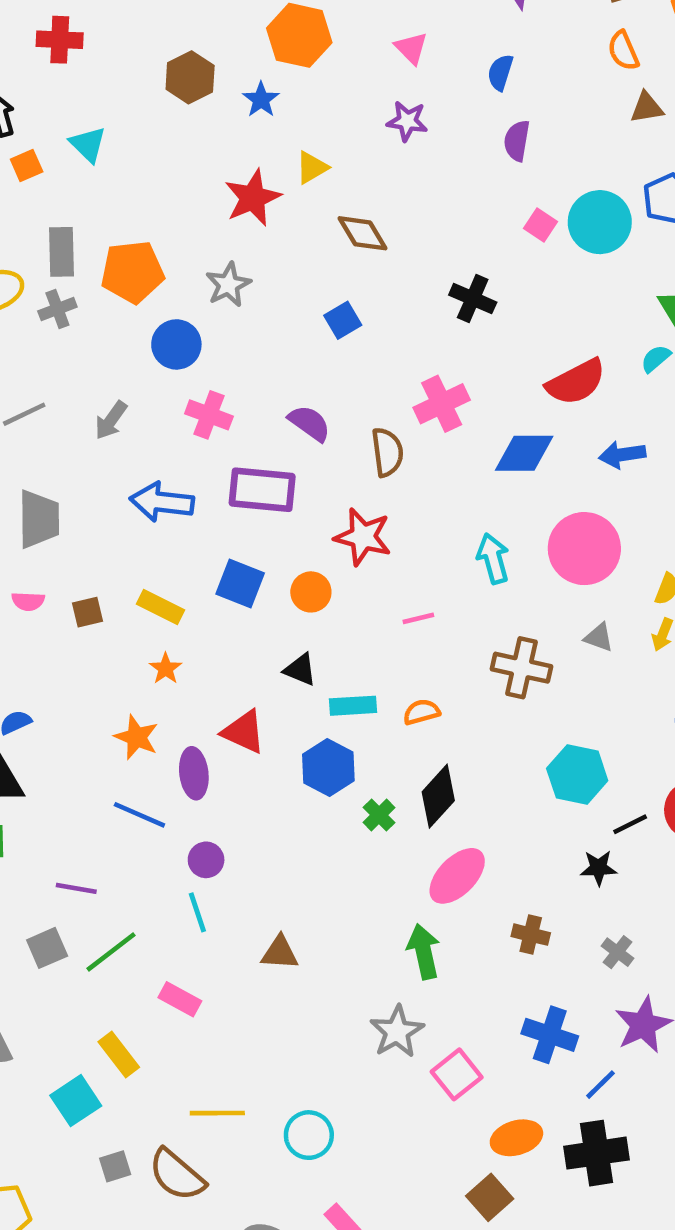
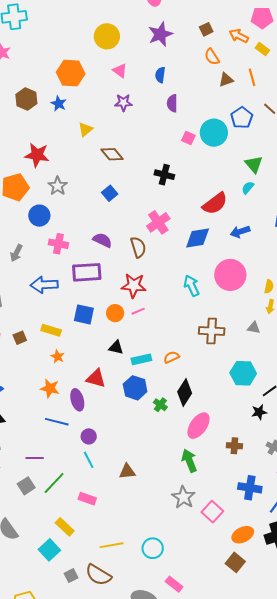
red star: (253, 198) -> (37, 155), moved, turned -30
pink line: (418, 618) -> (138, 311), moved
gray triangle: (599, 637) -> (254, 328), moved

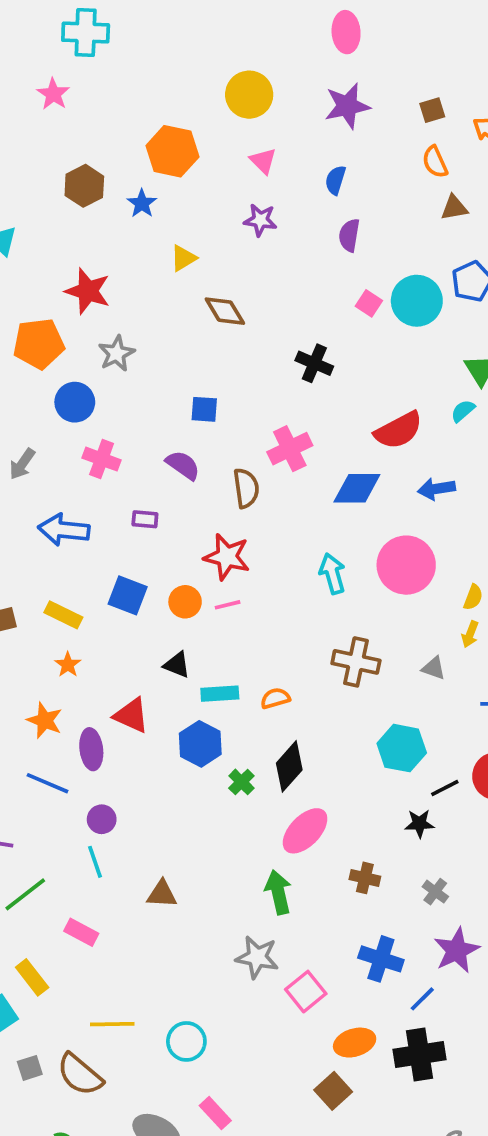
blue square: (110, 193) -> (204, 409), moved, turned 35
purple rectangle: (87, 272) -> (145, 519), size x0.5
gray star: (183, 497) -> (257, 957), turned -30

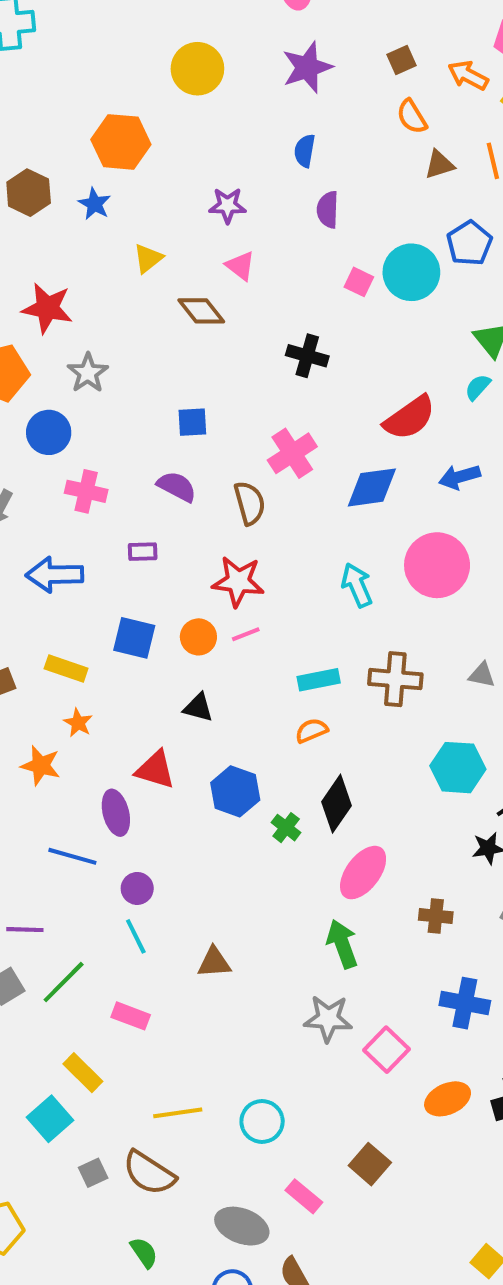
pink triangle: (263, 161) -> (240, 266), moved
cyan rectangle: (220, 694) -> (319, 680), moved
orange star: (45, 720) -> (41, 765), moved
brown square: (333, 1091) -> (370, 1164), moved

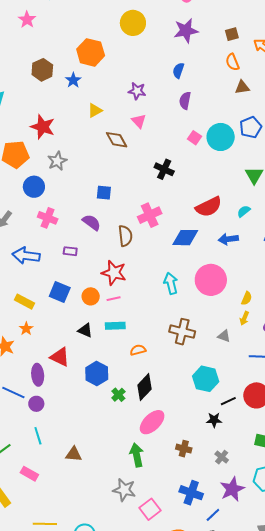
cyan semicircle: (478, 387) -> (244, 211), moved
cyan rectangle: (319, 680) -> (115, 326), moved
purple circle: (137, 888) -> (36, 404), moved

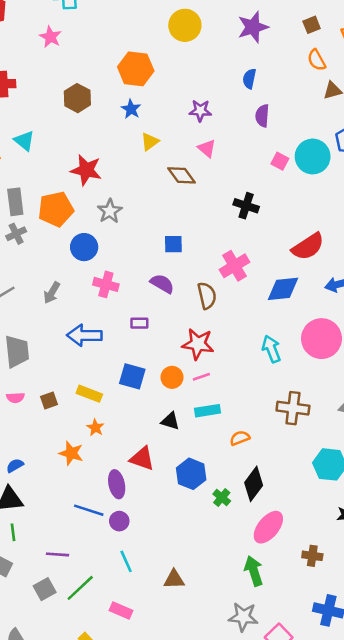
blue star: (73, 80) -> (131, 109), moved

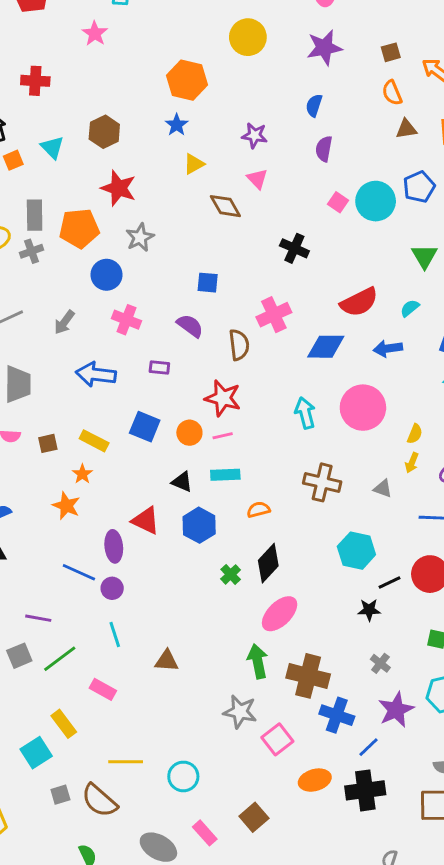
brown hexagon: (77, 98) -> (104, 132), moved
orange star: (95, 428) -> (82, 474), moved
blue hexagon: (191, 474) -> (199, 525), moved
brown cross: (312, 556) -> (308, 676), moved, size x1.8

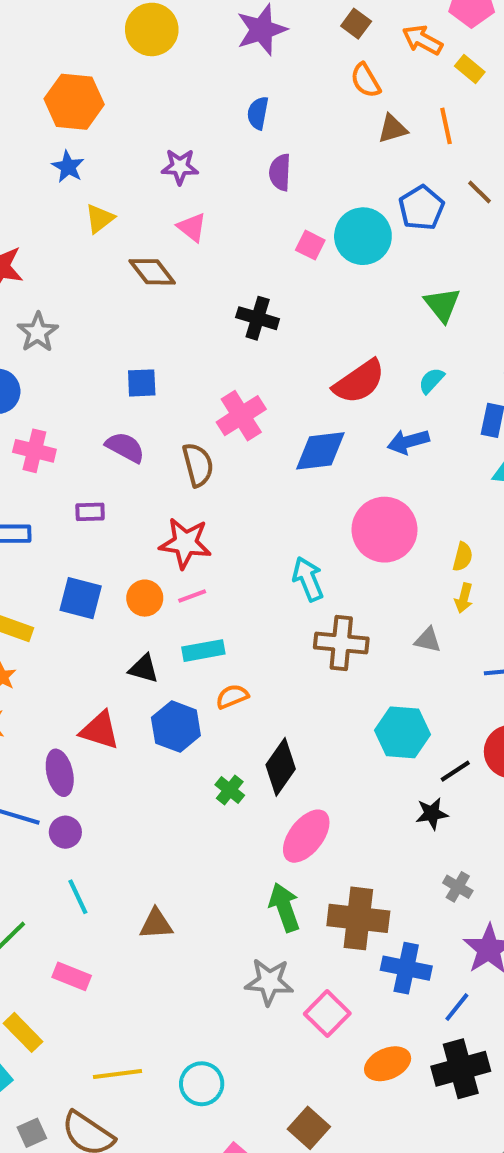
brown square: (391, 52) -> (356, 24), turned -30
cyan arrow: (305, 413) -> (308, 579), moved
orange semicircle: (258, 510) -> (232, 697), moved

